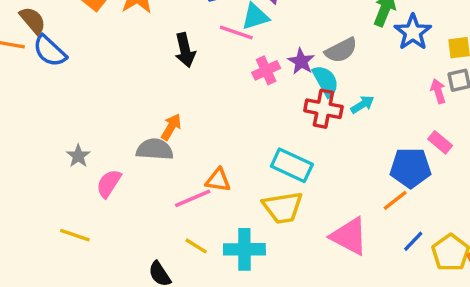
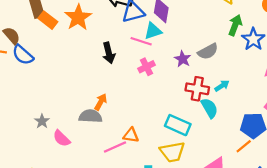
pink cross: (266, 70) -> (146, 67), moved
cyan semicircle: (326, 81) -> (209, 108), moved
pink semicircle: (109, 183) -> (62, 138), turned -78

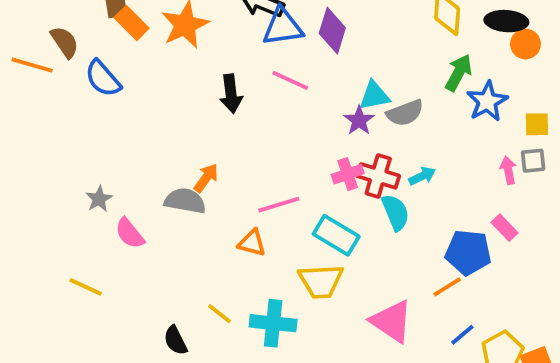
cyan triangle: (153, 31) -> (374, 96), moved
blue semicircle: (23, 55) -> (103, 78), moved
pink cross: (146, 67) -> (348, 174), moved
pink line: (115, 147) -> (279, 205), moved

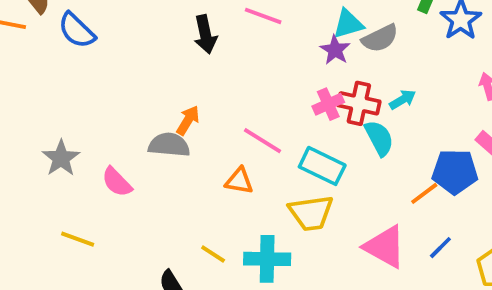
gray star: (99, 199) -> (61, 158), moved, size x1.4
pink line: (279, 205) -> (263, 141), turned 54
orange line: (447, 287) -> (424, 193), moved
blue line: (462, 335) -> (440, 248), moved

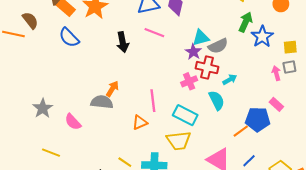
blue semicircle: (77, 30) -> (69, 38), moved
red cross: (359, 103) -> (207, 68), moved
pink line: (263, 141) -> (153, 101), turned 50
orange triangle: (239, 181) -> (140, 122), turned -35

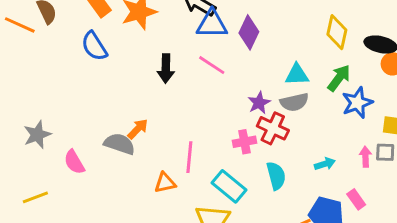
cyan triangle: (201, 38) -> (297, 75), moved
cyan arrow: (230, 80) -> (325, 164), moved
yellow line: (51, 153) -> (35, 197), turned -54

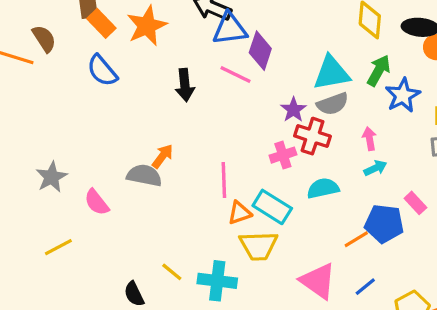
purple diamond: (249, 32) -> (260, 51), moved
cyan triangle: (297, 75) -> (332, 73), size x1.4
pink arrow: (365, 157) -> (369, 139), moved
cyan semicircle: (276, 176) -> (323, 188), turned -80
orange triangle: (165, 183) -> (240, 213), moved

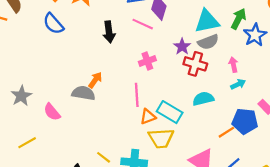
pink cross: (283, 155) -> (147, 61), moved

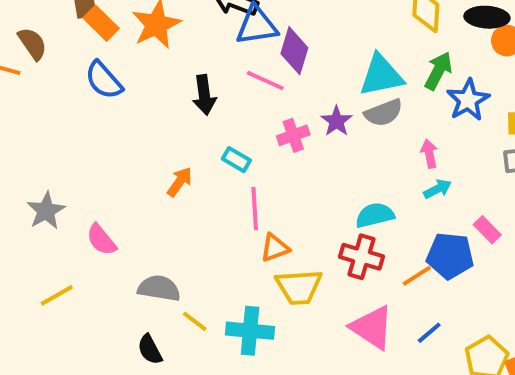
pink cross: (147, 61) -> (293, 135), moved
red cross: (195, 64) -> (361, 257), moved
gray semicircle: (83, 93) -> (159, 288), moved
cyan rectangle: (170, 112) -> (236, 160), moved, size x0.6

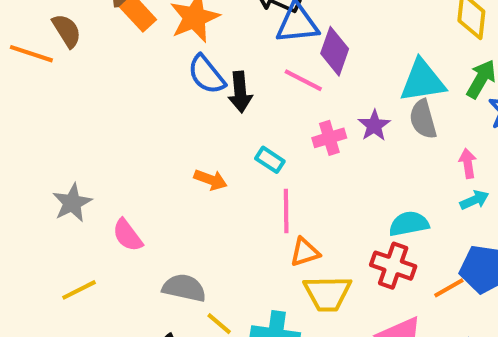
blue semicircle: (104, 80) -> (206, 75), moved
gray semicircle: (384, 113) -> (423, 119), turned 93
orange arrow: (180, 182) -> (210, 180), turned 72

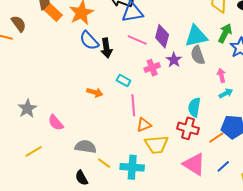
purple diamond: (335, 51) -> (162, 36), moved
cyan semicircle: (409, 224) -> (194, 107), turned -66

